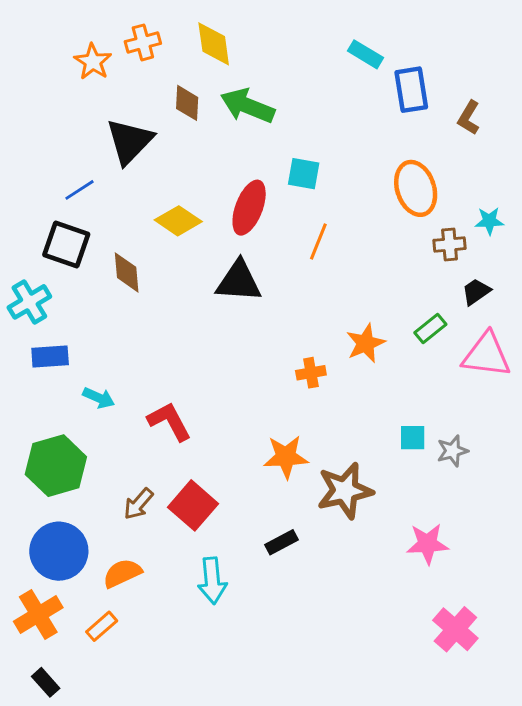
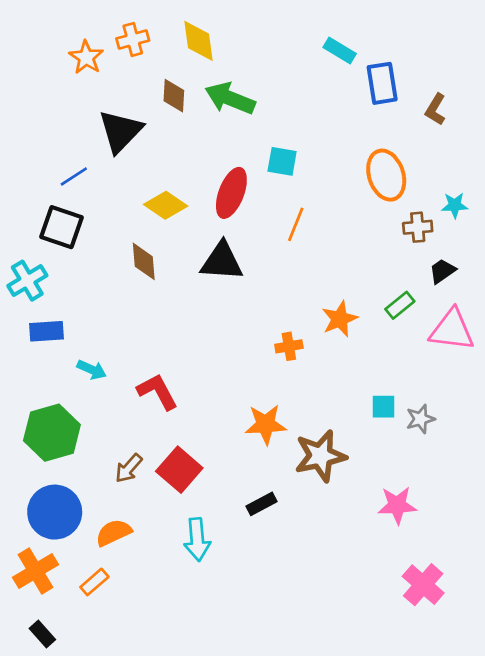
brown diamond: (127, 272) -> (144, 261), moved

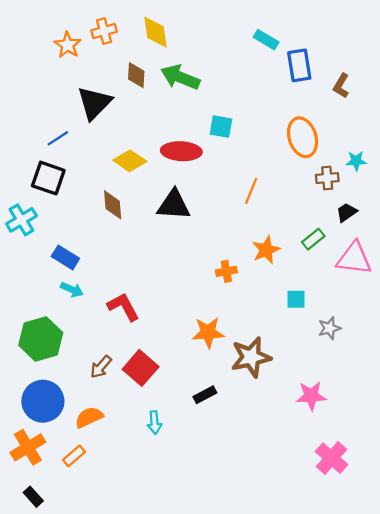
red ellipse: (231, 193) -> (181, 151), turned 72
orange line: (296, 224) -> (251, 191), moved
blue rectangle: (46, 331) -> (65, 257), moved, turned 36
cyan square: (383, 407) -> (296, 299), moved
cyan arrow: (197, 539) -> (154, 423), size x0.7

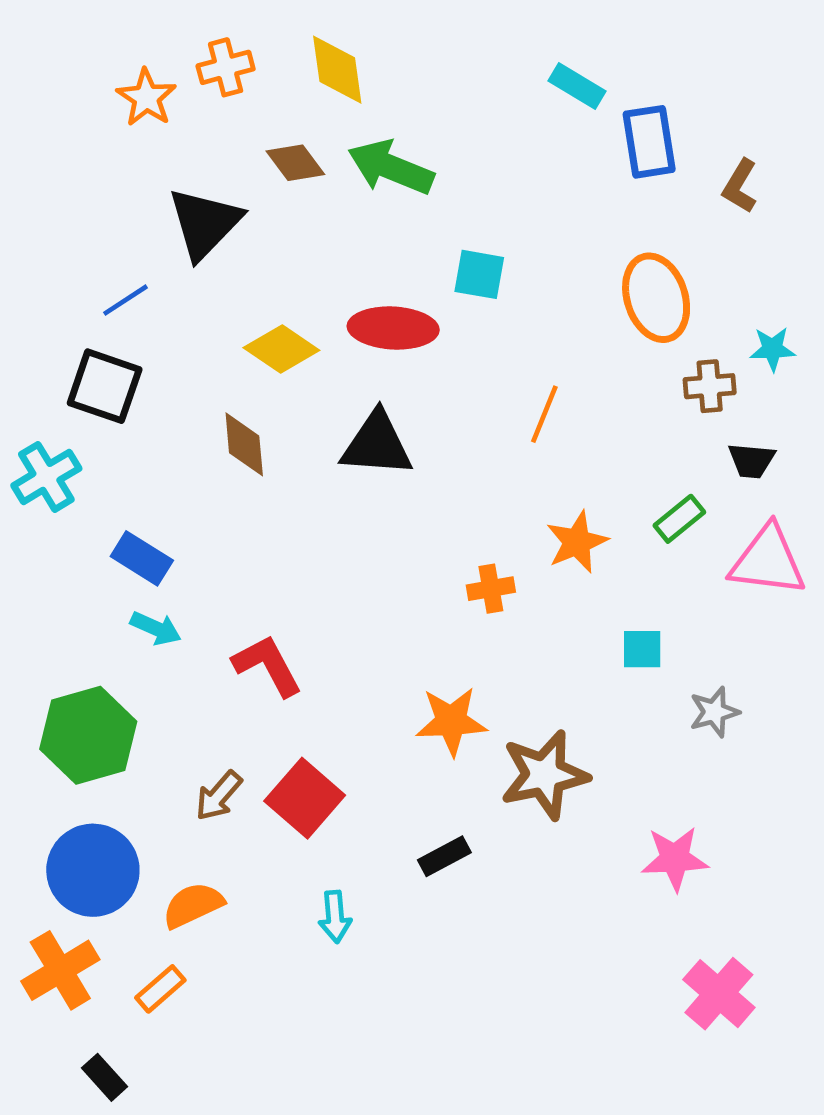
brown diamond: (136, 75) -> (295, 163), turned -40
black trapezoid: (347, 212) -> (752, 461), turned -140
black rectangle: (33, 497) -> (105, 1077), moved

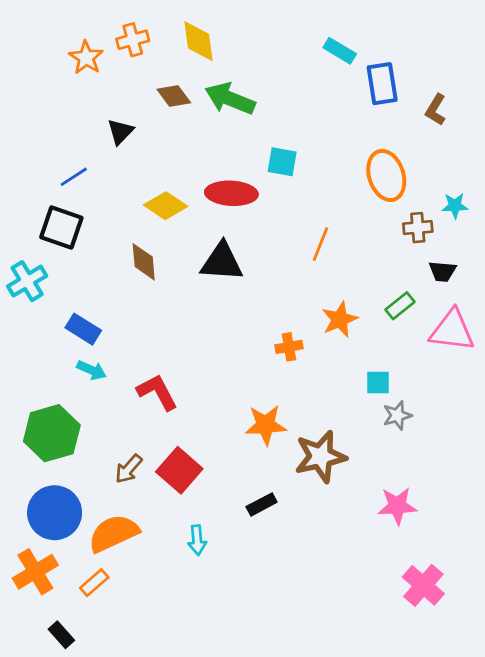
black triangle: (205, 223) -> (120, 132), size x0.6
gray star: (714, 712) -> (397, 415), moved
orange semicircle: (193, 905) -> (113, 533), size x1.4

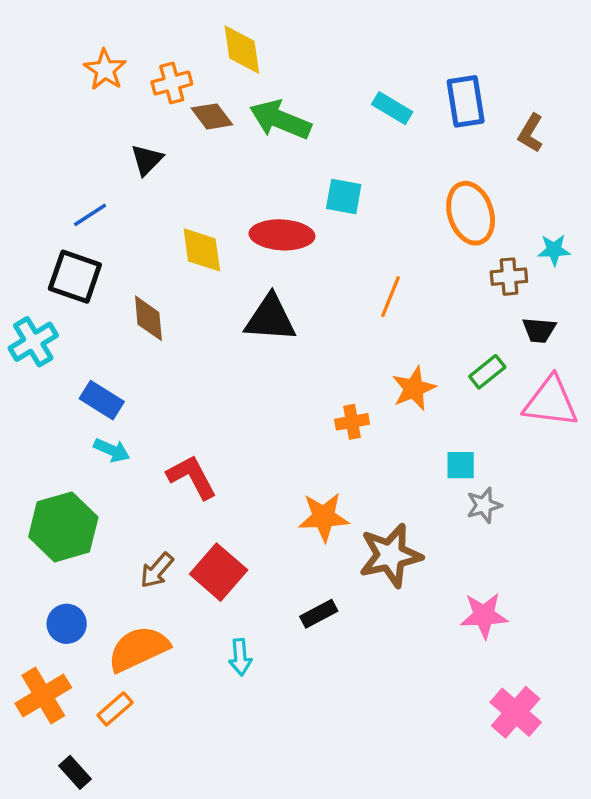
orange cross: (133, 40) -> (172, 83), moved
cyan rectangle: (340, 51) -> (392, 108), moved
yellow diamond: (166, 206) -> (202, 250), turned 48
brown diamond: (144, 262) -> (148, 318), moved
blue circle: (55, 513) -> (67, 624), size x0.6

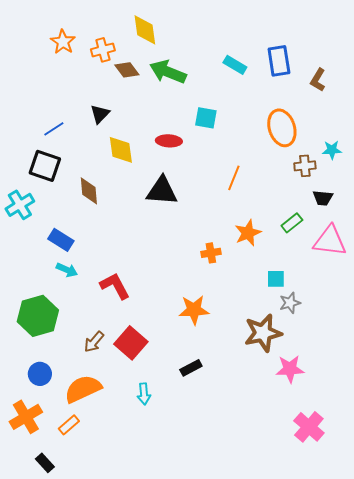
black triangle: (147, 160) -> (100, 114), moved
red ellipse: (282, 235) -> (169, 141), size x0.7
brown star: (390, 555) -> (263, 333), moved

